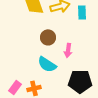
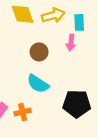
pink arrow: (68, 50) -> (71, 43), moved

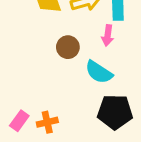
cyan semicircle: (38, 84) -> (99, 72), moved

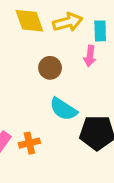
cyan semicircle: (99, 72) -> (63, 109), moved

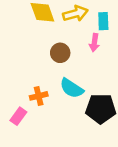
orange cross: (29, 143) -> (39, 96), moved

